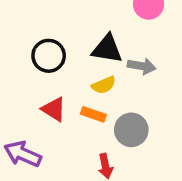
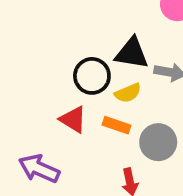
black circle: (49, 56) -> (92, 76), moved

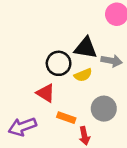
orange rectangle: (117, 125) -> (66, 118), moved
purple arrow: (39, 169) -> (22, 127), turned -44

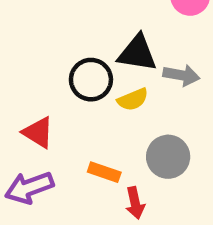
red triangle: (46, 93) -> (38, 132), moved

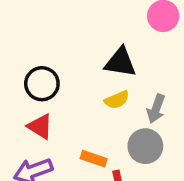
gray arrow: (181, 75) -> (156, 109), moved, turned 100
black circle: (91, 80) -> (42, 84), moved

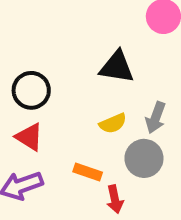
yellow semicircle: (117, 100) -> (113, 123), moved

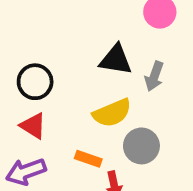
gray arrow: (156, 118) -> (154, 76), moved
yellow semicircle: (113, 123) -> (112, 113), size x1.5

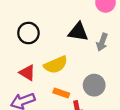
black circle: (35, 82) -> (28, 33), moved
yellow semicircle: (112, 113) -> (56, 65), moved

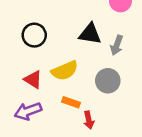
gray circle: (94, 85) -> (108, 81), moved

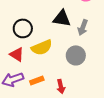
black circle: (34, 35) -> (23, 28), moved
orange rectangle: (71, 102) -> (37, 80), moved, turned -40

